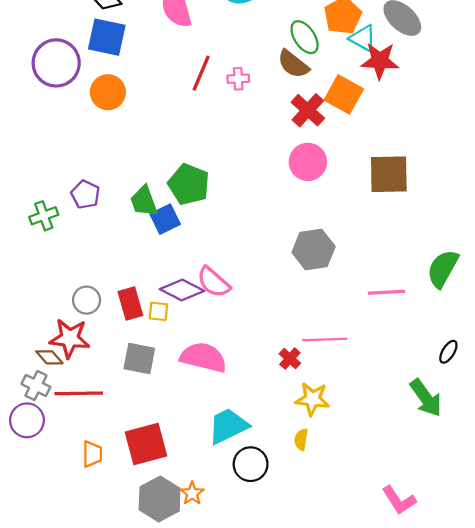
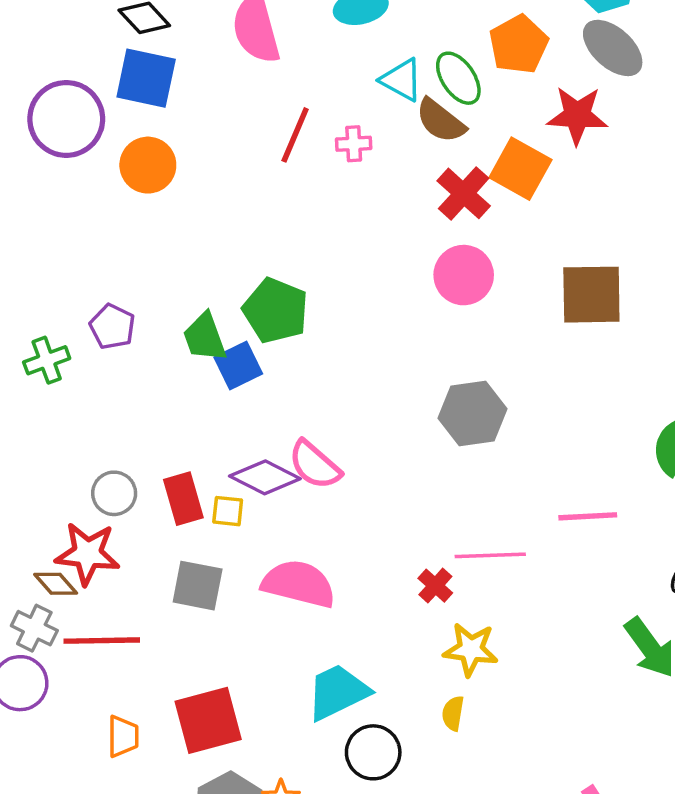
cyan triangle: (363, 38) -> (402, 80), moved
pink line: (387, 292) -> (588, 516), moved

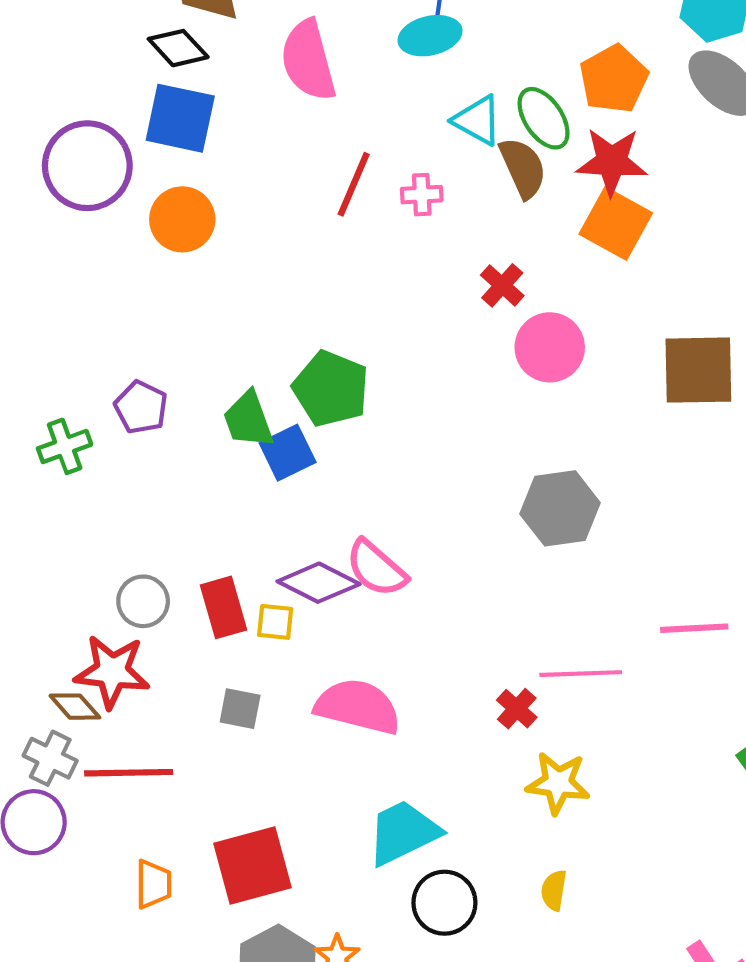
red star: (577, 115) -> (612, 162), moved
brown semicircle: (441, 121) -> (523, 168), turned -152
red cross: (464, 193) -> (502, 285), moved, size x0.7
gray square: (198, 586) -> (240, 709), size x0.7
yellow semicircle: (453, 713) -> (554, 890), moved

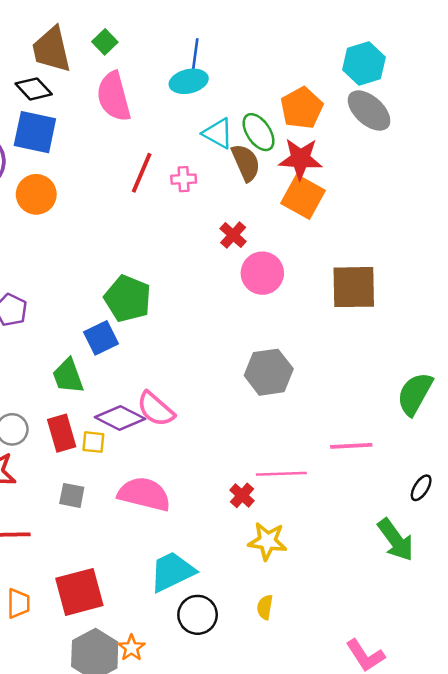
green trapezoid: (248, 420) -> (68, 376), moved

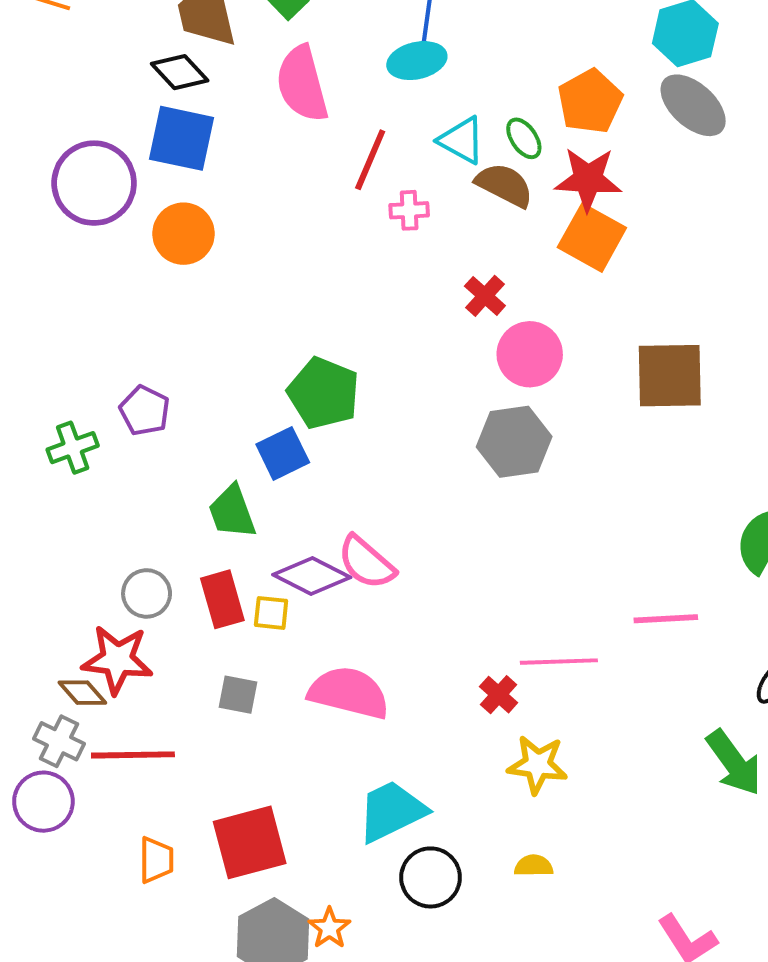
green ellipse: (259, 132) -> (524, 138), size x0.7
brown semicircle: (246, 163) -> (504, 185), turned -39
red line: (142, 173) -> (370, 160), moved
gray hexagon: (269, 372) -> (514, 442), moved
yellow semicircle: (265, 607) -> (534, 866), turned 80

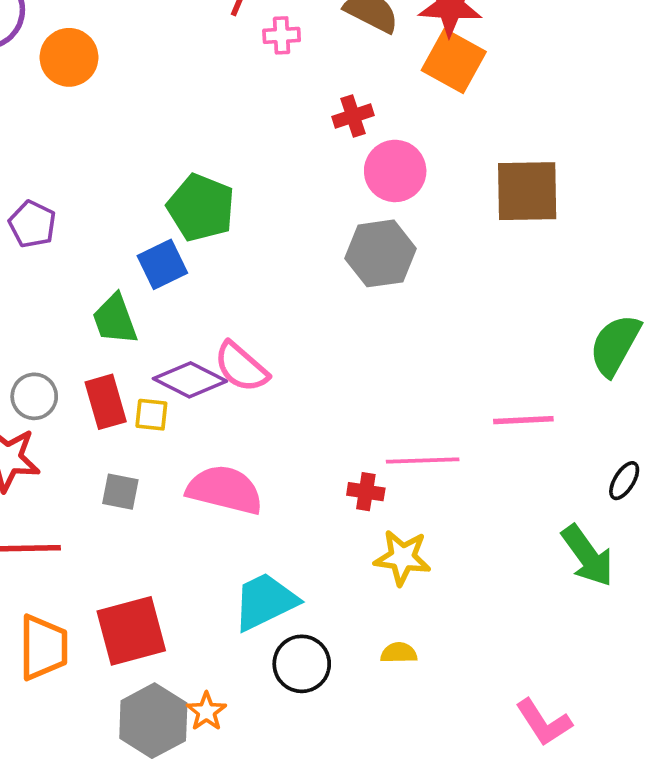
red cross: (485, 296) -> (353, 116), turned 30
red cross: (499, 695) -> (366, 492), turned -33
orange trapezoid: (156, 860) -> (43, 647), size x1.5

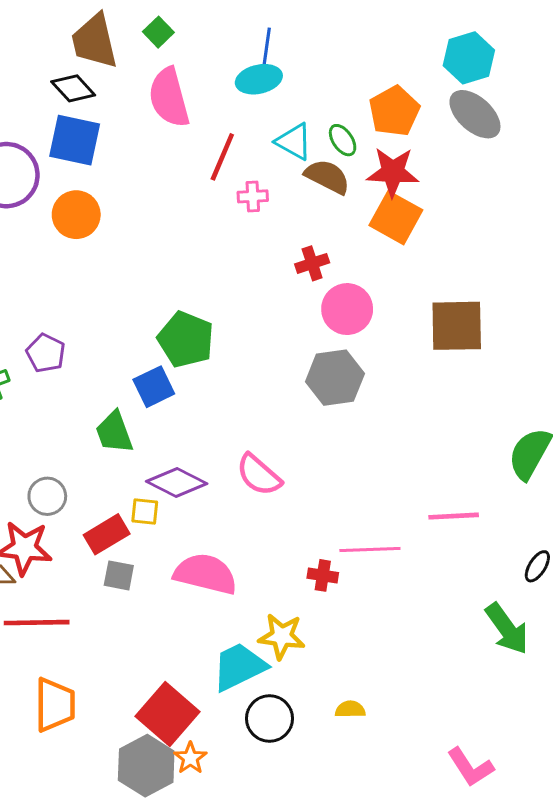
pink semicircle: (241, 367) -> (259, 475), moved
red rectangle: (106, 402) -> (107, 534), moved, turned 75
yellow star: (402, 558) -> (282, 636), moved
red square: (131, 631) -> (168, 714), moved, turned -34

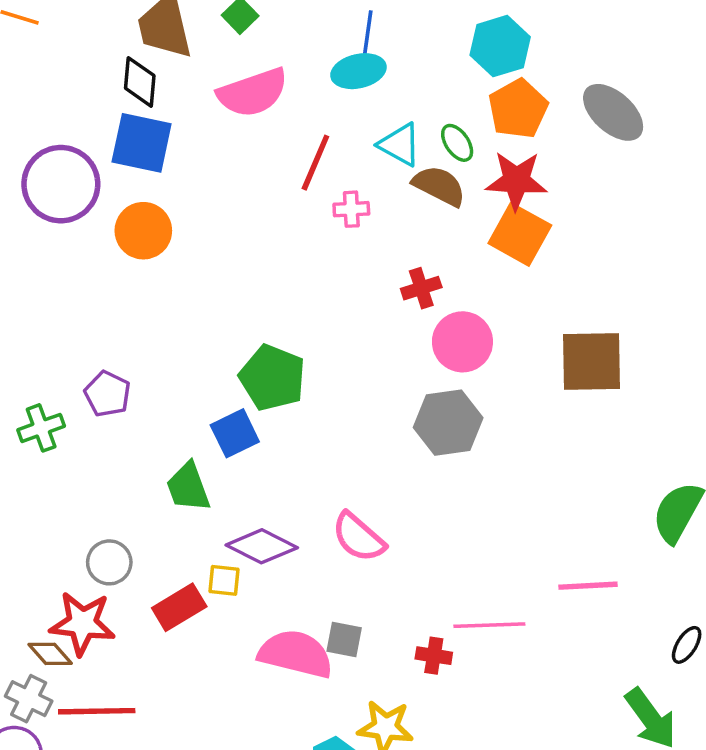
cyan hexagon: (469, 58) -> (500, 46), moved
black diamond: (73, 88) -> (140, 82), turned 48
pink semicircle: (169, 97) -> (253, 93), turned -94
gray square: (119, 575) -> (344, 640), moved

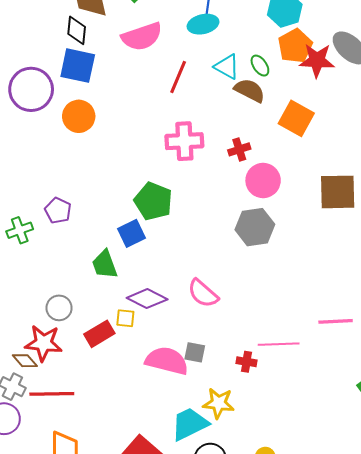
red star: (516, 180) -> (317, 60), moved
pink cross: (351, 209) -> (184, 141), moved, size x1.8

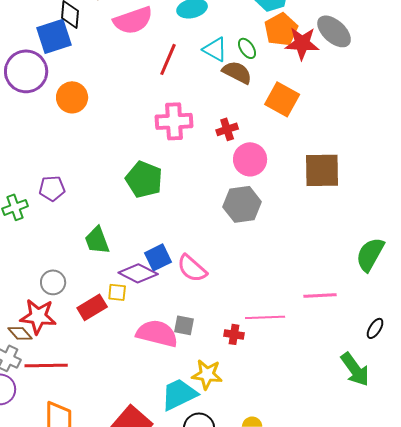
blue square: (78, 66) -> (54, 36), moved, turned -30
purple pentagon: (58, 211) -> (52, 188), turned -30
blue square: (132, 233) -> (158, 257), moved

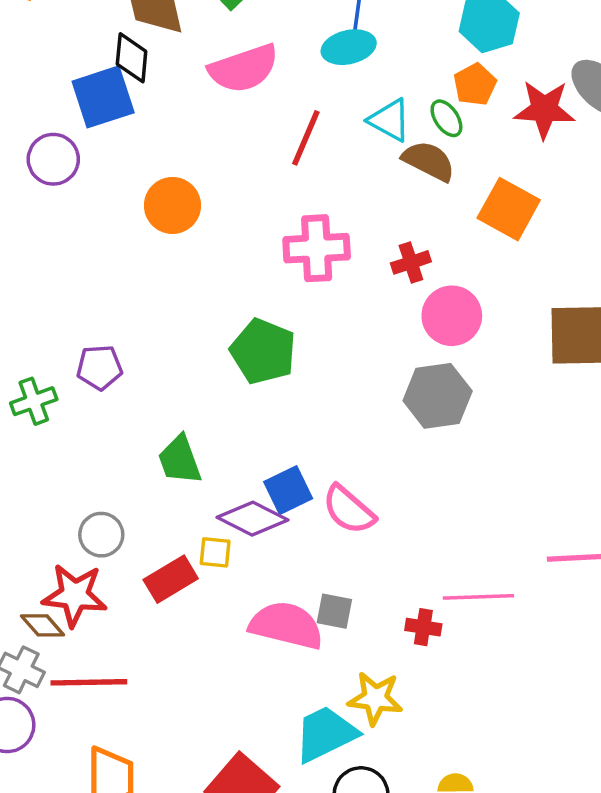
orange pentagon: (281, 29) -> (475, 84), moved, size x0.7
purple circle: (26, 71) -> (53, 159), size x0.7
orange circle: (72, 97) -> (172, 205), moved

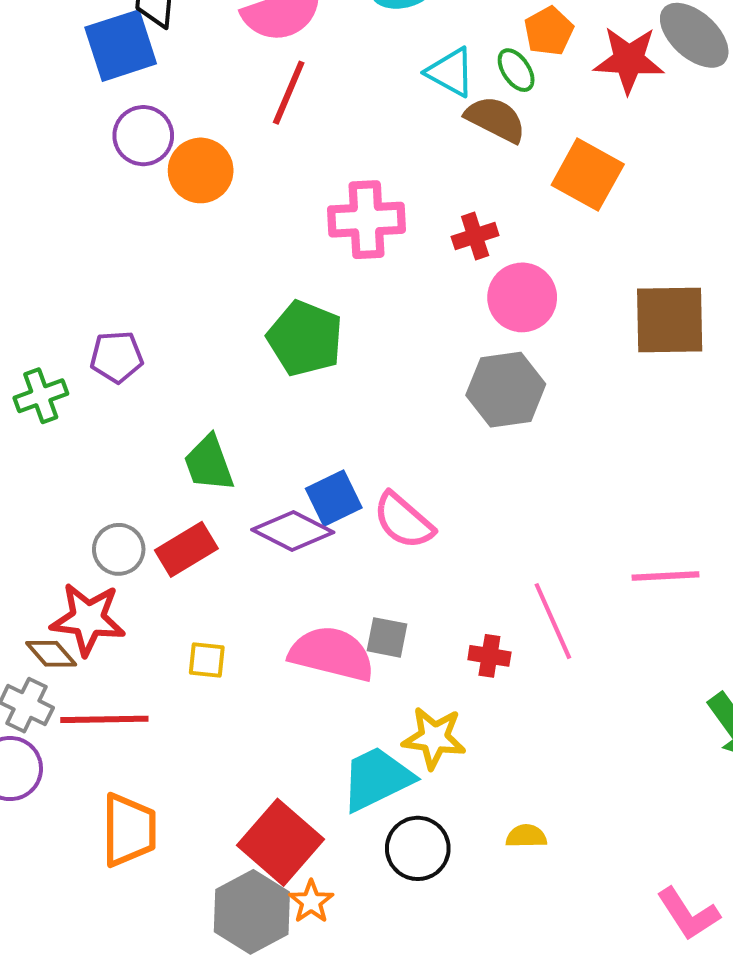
red line: (306, 138) -> (289, 93), moved
purple circle: (53, 159) -> (143, 136), moved
yellow square: (215, 552) -> (207, 660), moved
red rectangle: (171, 579) -> (186, 549), moved
pink line: (478, 597) -> (553, 621), turned 68

